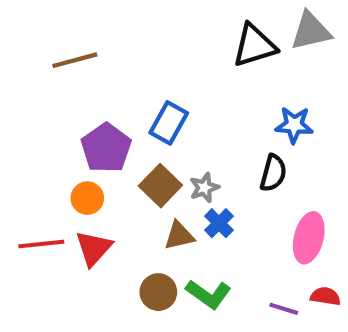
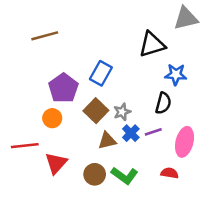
black triangle: (254, 46) -> (152, 45), moved
red triangle: (94, 248) -> (56, 163), moved
red semicircle: (325, 296) -> (170, 173), moved
purple line: (284, 309) -> (153, 132), moved, turned -35

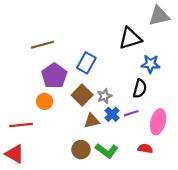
brown line: (45, 36) -> (42, 45), moved
red triangle: (56, 163) -> (15, 154), moved, turned -42

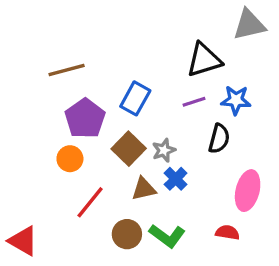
purple line: (131, 113) -> (194, 102), moved
red line: (21, 125) -> (90, 202), moved, turned -45

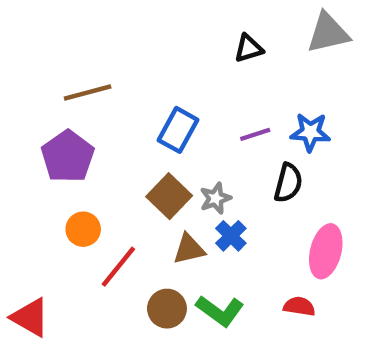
black triangle: (204, 60) -> (249, 48), moved, size x0.6
purple pentagon: (85, 119) -> (68, 156), moved
orange circle: (70, 159) -> (83, 229), moved

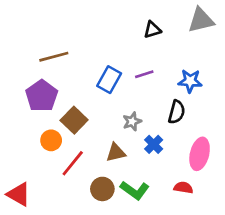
purple line: (255, 134) -> (144, 74), moved
brown square: (169, 196) -> (74, 120), moved
blue cross: (231, 236) -> (154, 144), moved

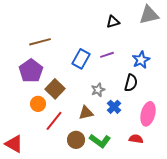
blue star: (190, 81) -> (141, 60), turned -30

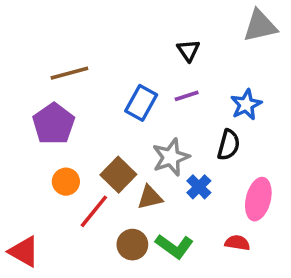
black triangle: (113, 22) -> (188, 50), moved, turned -48
brown square: (55, 89) -> (118, 175), moved
gray star: (98, 90) -> (171, 157), size x1.5

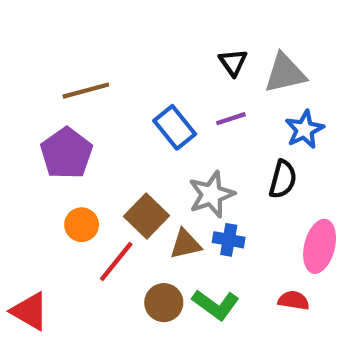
gray triangle: (260, 26) -> (285, 73), moved
blue rectangle: (141, 103) -> (175, 127), turned -68
blue cross: (199, 187) -> (229, 240), moved, turned -35

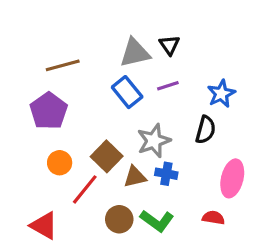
gray triangle: (285, 73) -> (135, 53), moved
red triangle: (30, 311) -> (44, 226), moved

